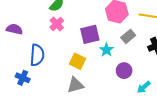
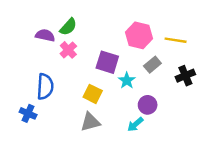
purple semicircle: (14, 29) -> (45, 35), moved
purple square: (90, 34) -> (107, 62), turned 30
cyan arrow: (144, 87) -> (135, 124), moved

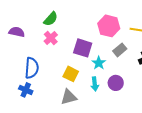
purple semicircle: (45, 35) -> (17, 32), moved
blue cross: (28, 113) -> (26, 90), moved
cyan arrow: (135, 124) -> (95, 84), moved, turned -56

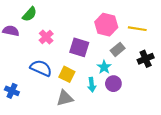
green semicircle: (51, 19) -> (30, 14), moved
cyan star: (99, 63) -> (104, 67), moved
blue semicircle: (32, 68) -> (41, 68), moved, turned -70
blue cross: (26, 90) -> (12, 91), moved

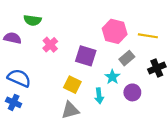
green semicircle: (30, 14) -> (32, 20), turned 56
blue semicircle: (41, 68) -> (19, 78), moved
purple circle: (113, 84) -> (132, 92), moved

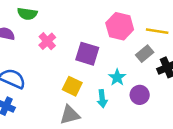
gray rectangle: (127, 58) -> (145, 54), moved

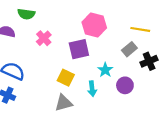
pink hexagon: (120, 26) -> (94, 25), moved
purple square: (87, 54) -> (79, 49), turned -30

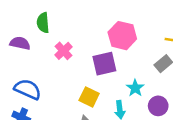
green semicircle: (26, 14) -> (43, 23), turned 77

